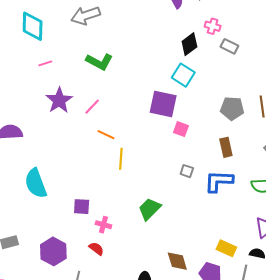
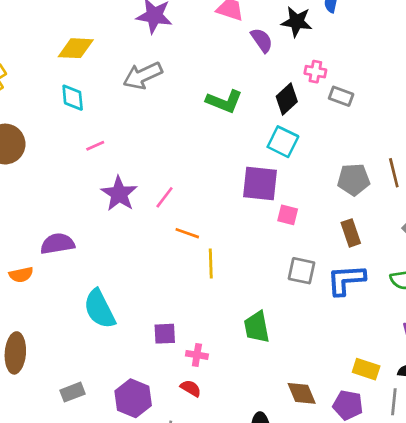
cyan diamond: (33, 26) -> (73, 98), size x0.7
green L-shape: (99, 62) -> (224, 101), moved
gray square: (187, 171) -> (301, 271), size x1.5
green trapezoid: (150, 209) -> (257, 327), turned -50

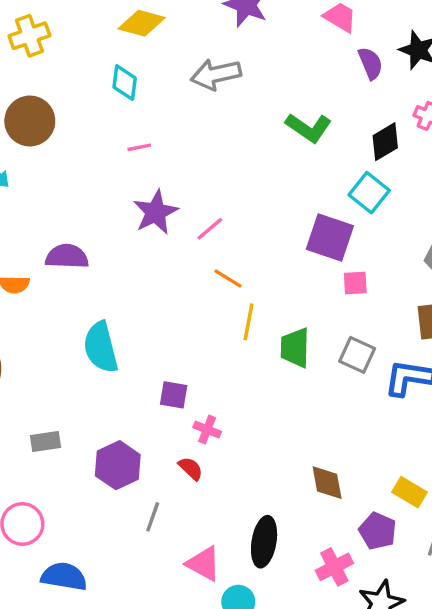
pink square: (288, 215) -> (355, 283), turned -30
green trapezoid: (257, 327) -> (295, 348), moved
brown diamond: (302, 393) -> (327, 483), moved

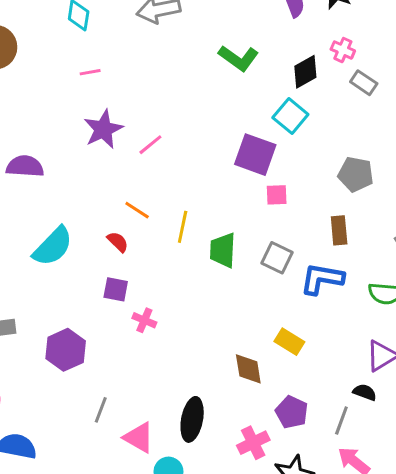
orange line: (228, 279) -> (137, 210), moved
cyan semicircle: (101, 347) -> (53, 246), turned -123
red semicircle: (191, 468) -> (118, 242), moved
yellow rectangle: (409, 492) -> (289, 342), moved
gray line: (153, 517) -> (101, 410), moved

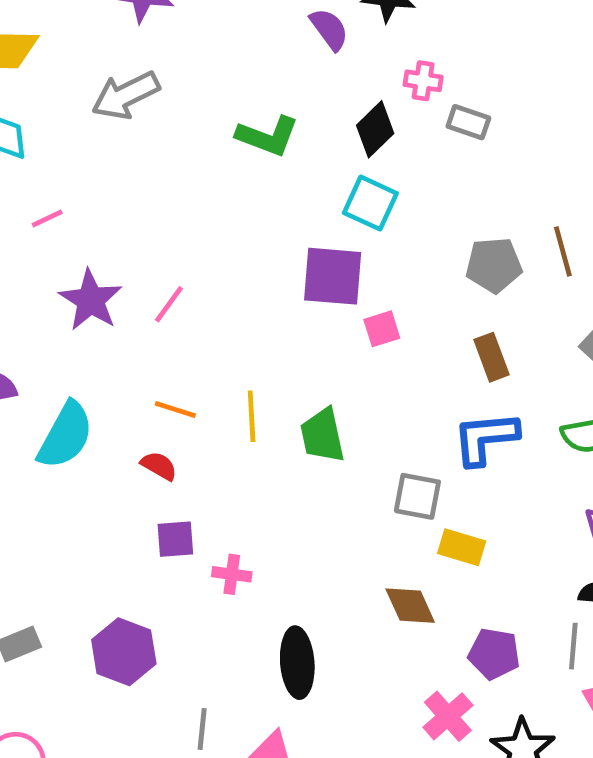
cyan semicircle: (53, 246) -> (65, 435), moved
gray square: (277, 258) -> (417, 496), moved
black ellipse: (192, 419) -> (297, 663), moved

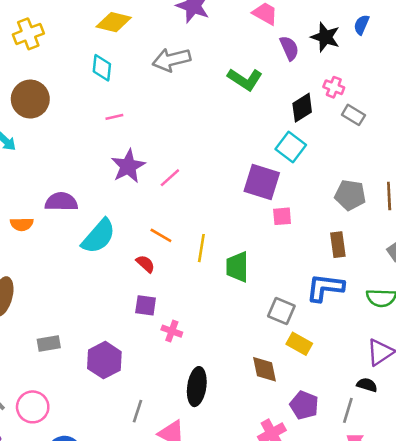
green L-shape: (268, 136) -> (245, 79), moved

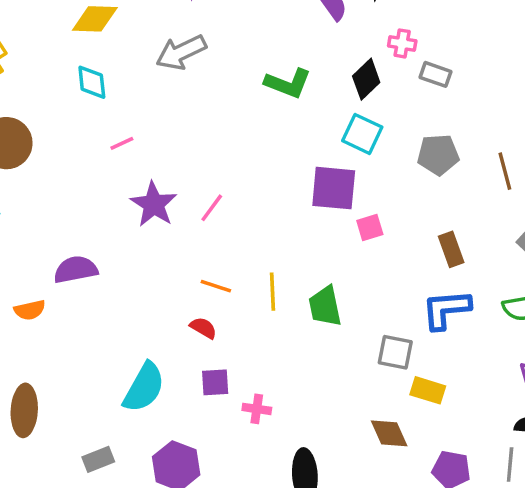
green L-shape: (245, 79) -> (288, 83), moved
gray pentagon: (350, 195) -> (438, 155), moved
cyan semicircle: (99, 236) -> (144, 387), moved

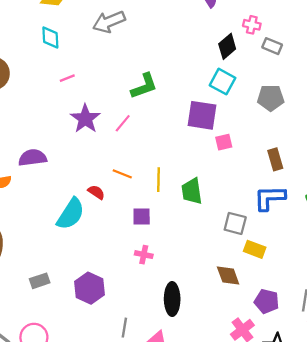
green L-shape: (288, 83) -> (144, 86), moved, turned -44
red semicircle: (203, 328) -> (96, 192), moved
purple square: (215, 382) -> (142, 217), moved
cyan semicircle: (144, 387) -> (71, 214), moved

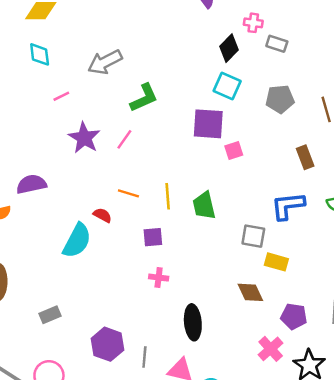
gray arrow: (109, 22) -> (105, 62), moved
brown rectangle: (275, 159) -> (305, 157), moved
purple hexagon: (89, 288) -> (107, 344), moved

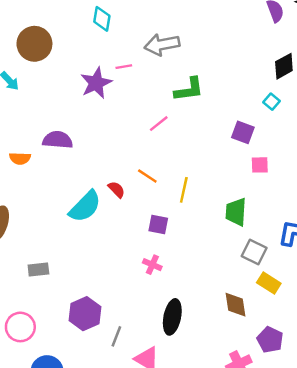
cyan square: (227, 86) -> (271, 102), size x0.6
pink line: (61, 96) -> (124, 67), moved
purple square: (208, 124) -> (243, 132), size x0.7
purple star: (84, 138) -> (96, 83), moved
green trapezoid: (204, 206) -> (236, 212), moved

